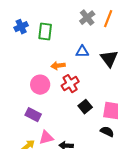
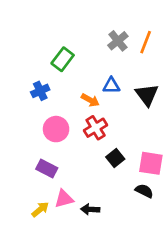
blue cross: (21, 27) -> (40, 91), moved
green rectangle: (45, 32) -> (63, 59), turned 30
orange arrow: (58, 66) -> (90, 100), moved, turned -144

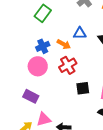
blue cross: (40, 91) -> (43, 46), moved
black square: (115, 158) -> (83, 88), turned 32

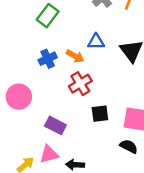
pink circle: (38, 66) -> (19, 97), moved
purple rectangle: (31, 96) -> (55, 125), moved

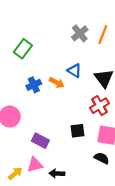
green rectangle: (48, 16) -> (23, 49), moved
blue triangle: (96, 42) -> (74, 71), turned 32
red cross: (80, 84) -> (99, 106), moved

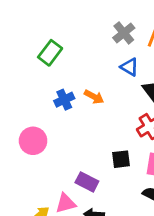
blue triangle: (74, 71) -> (130, 67), moved
purple rectangle: (40, 141) -> (87, 182), moved

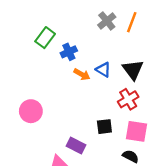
blue triangle: (130, 67) -> (103, 70), moved
blue cross: (64, 100) -> (69, 52), moved

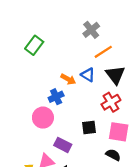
orange line: (132, 22) -> (103, 52), moved, turned 36
blue cross: (69, 52) -> (56, 97), moved
pink circle: (31, 111) -> (43, 118), moved

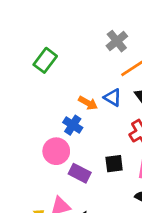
blue cross: (56, 97) -> (73, 125), turned -32
purple rectangle: (63, 145) -> (80, 173), moved

